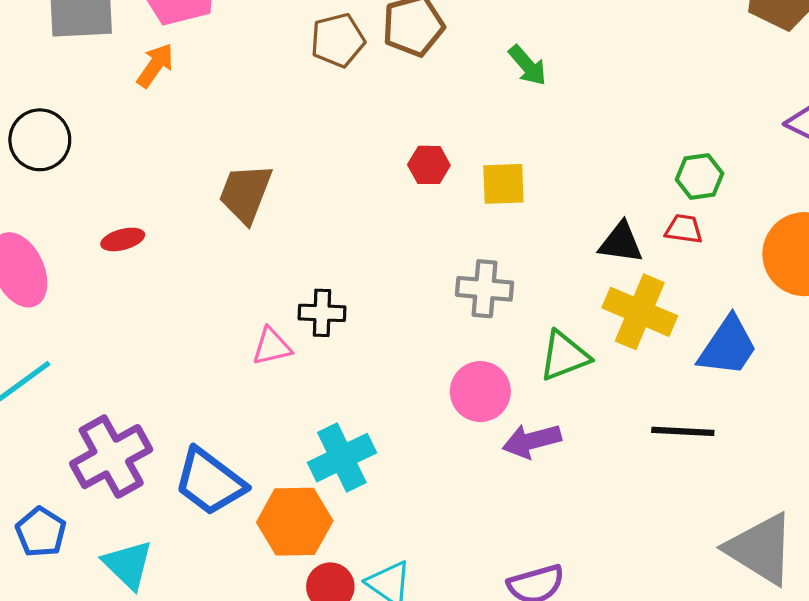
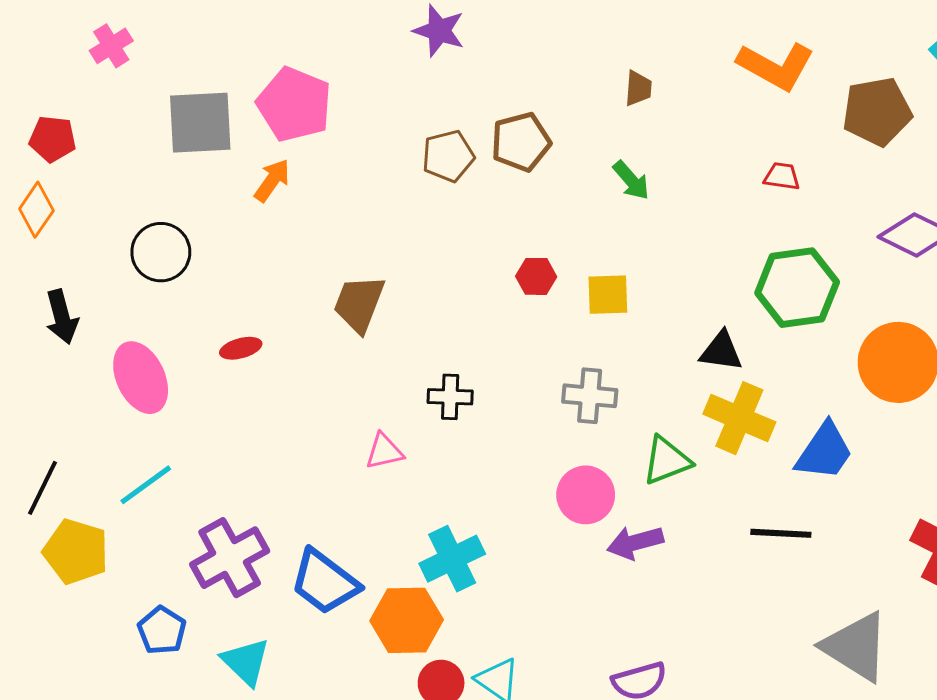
green hexagon: (700, 177) -> (797, 288), size x1.8
red trapezoid: (684, 229) -> (782, 176), moved
black cross: (322, 313) -> (450, 397), moved

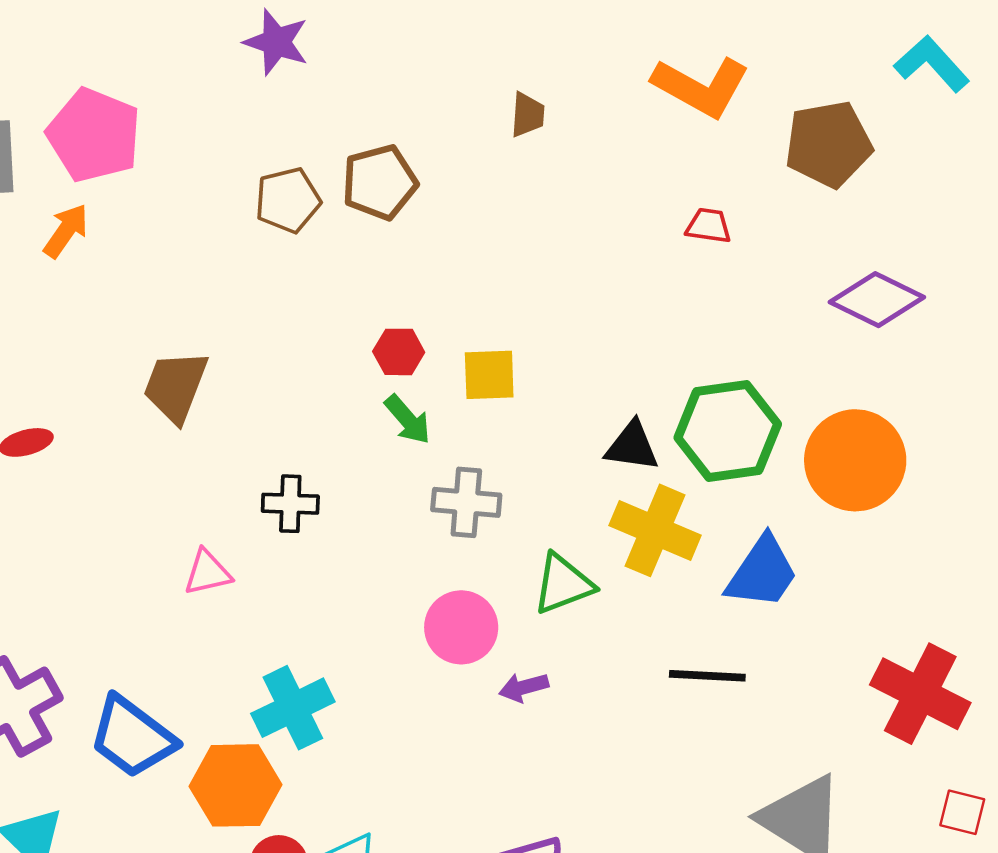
green arrow: (631, 180) -> (408, 420), moved
green hexagon: (797, 288) -> (728, 431), moved
purple arrow: (635, 542) -> (524, 687), size x0.7

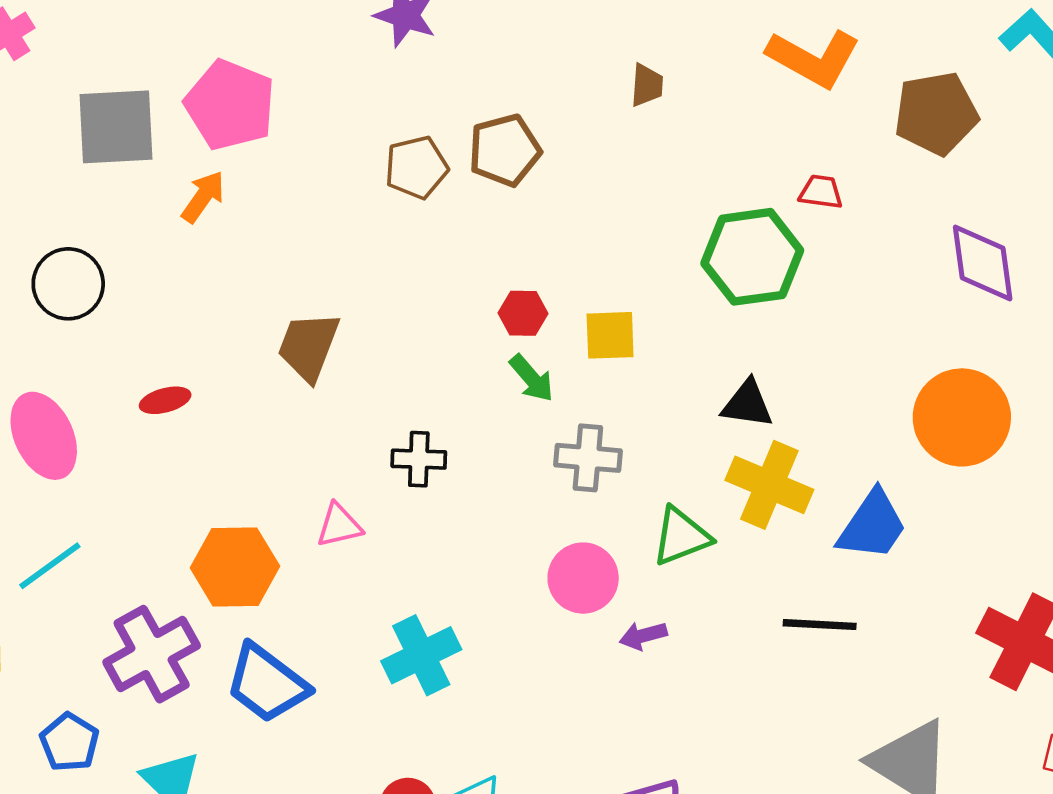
purple diamond: (877, 300) -> (983, 263), turned 56
green hexagon: (728, 431) -> (752, 257), moved
orange hexagon: (236, 785) -> (235, 567), moved

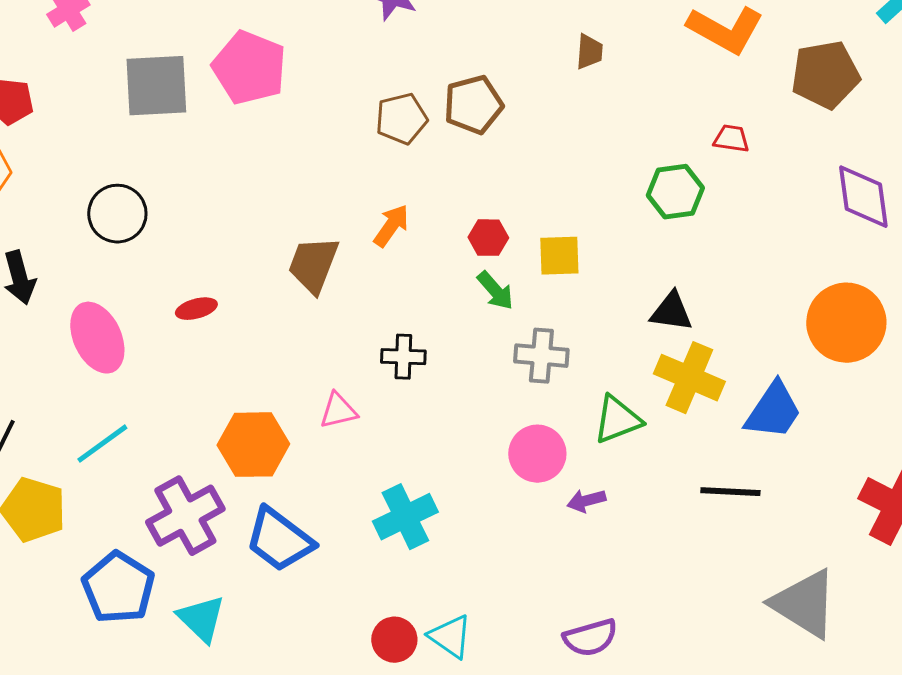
orange arrow: (203, 197) -> (391, 226), moved
green hexagon: (752, 257) -> (675, 192), size x0.7
blue pentagon: (69, 742) -> (118, 588), size x1.5

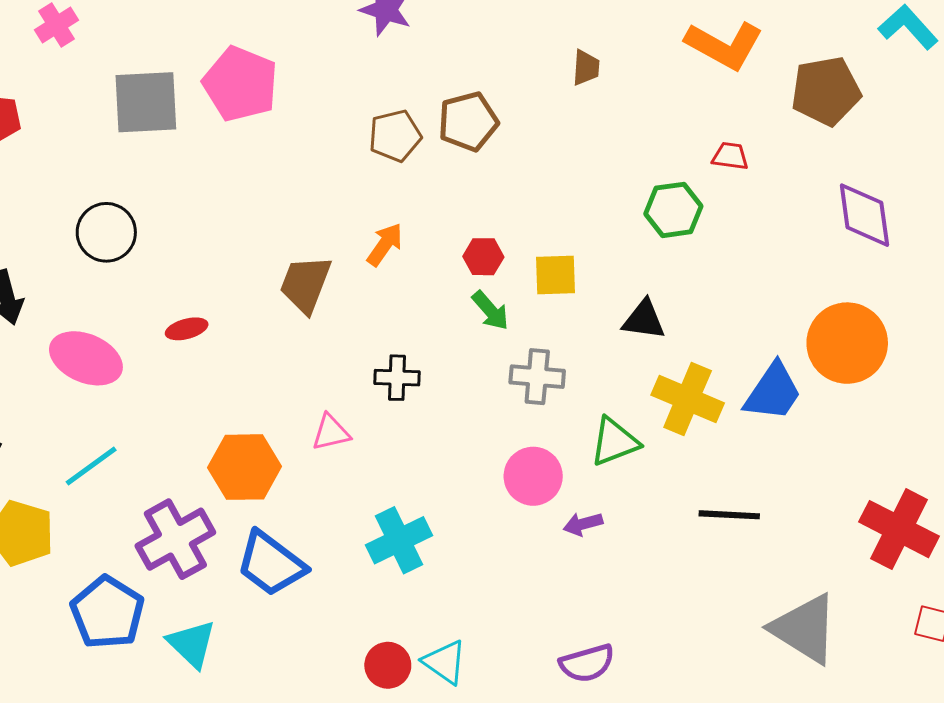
black triangle: (671, 312) -> (644, 320), moved
pink ellipse: (97, 338) -> (86, 358), turned -42
blue trapezoid: (773, 411) -> (773, 392), moved

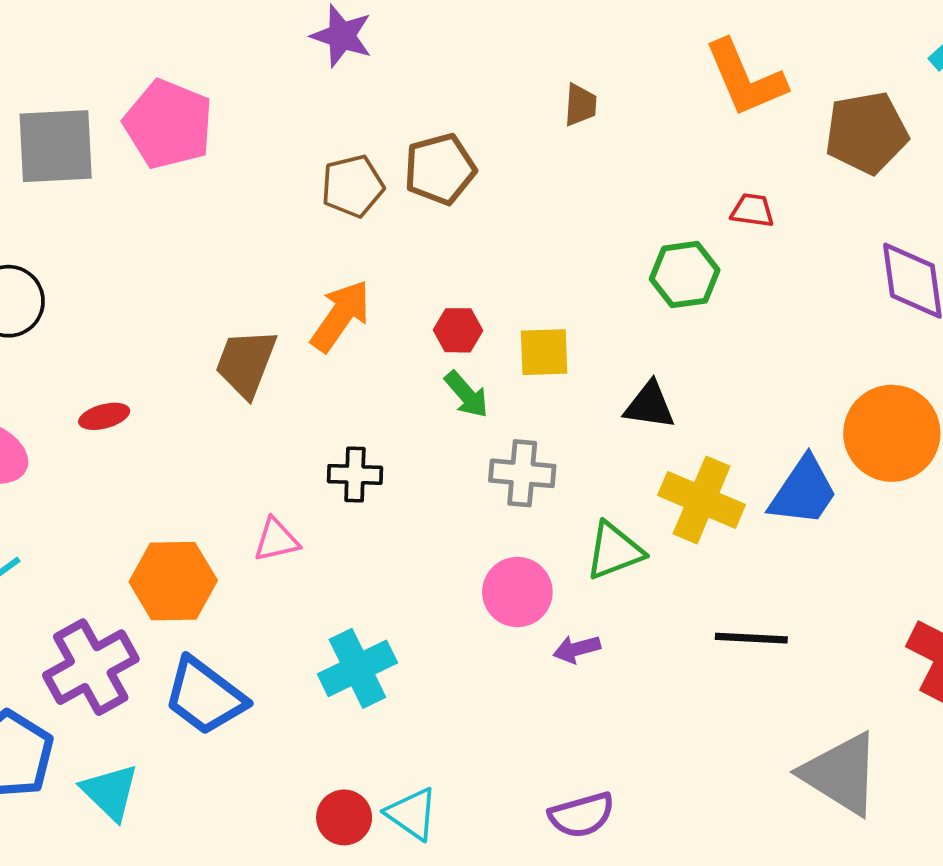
orange L-shape: (724, 45) -> (745, 78), turned 38
orange arrow: (385, 245) -> (340, 316), size x1.4

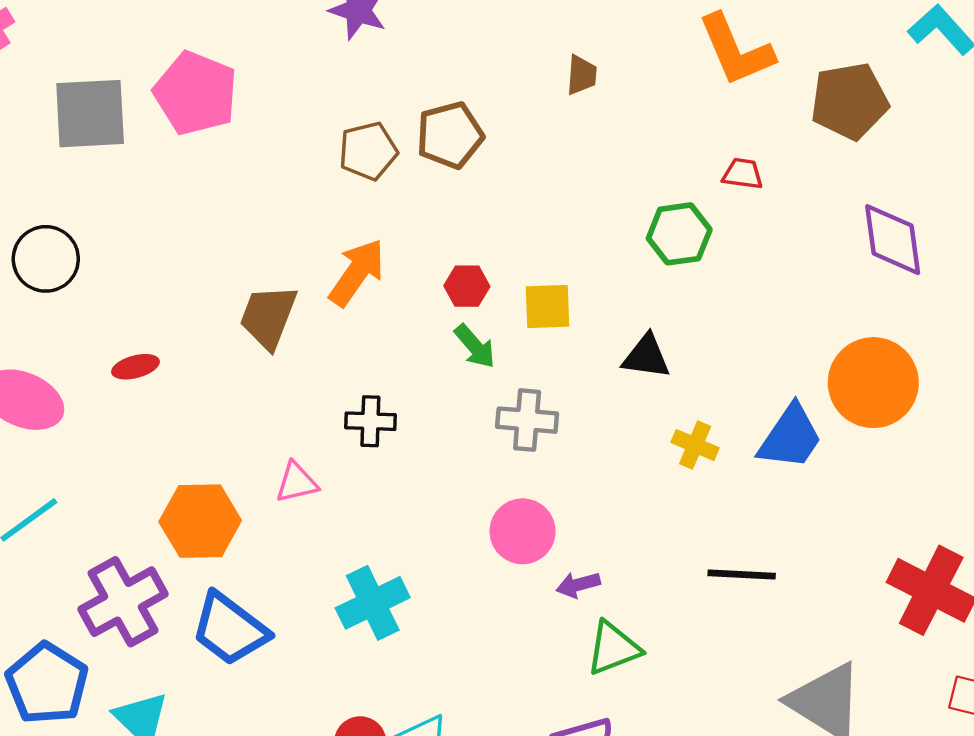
yellow cross: (702, 500) -> (695, 445), size x0.6
green triangle: (614, 551) -> (613, 648), moved

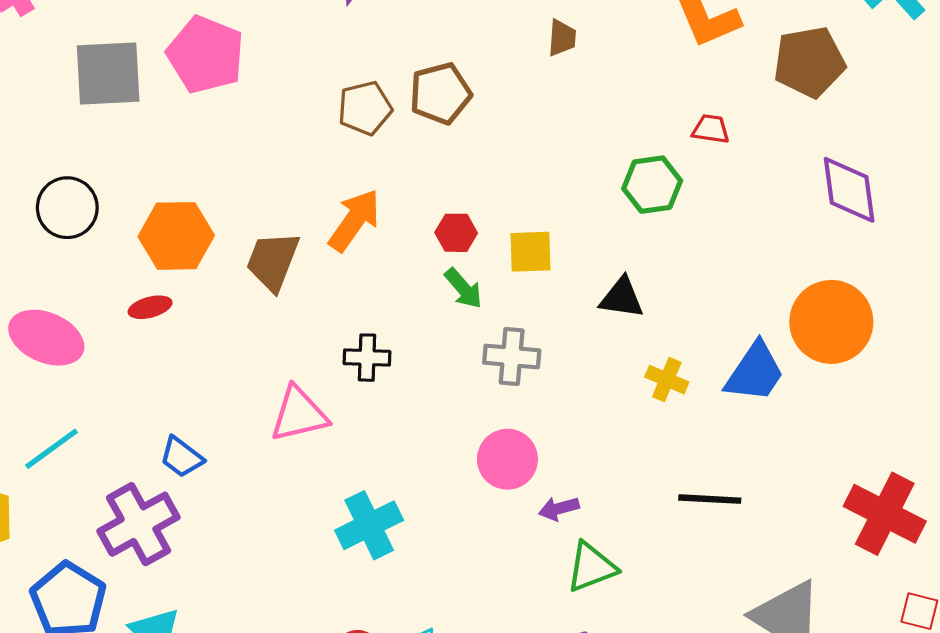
pink triangle: (297, 483) -> (299, 414), size x1.5
orange hexagon: (200, 521) -> (176, 236), moved
blue trapezoid: (230, 629) -> (182, 457), moved, size x0.6

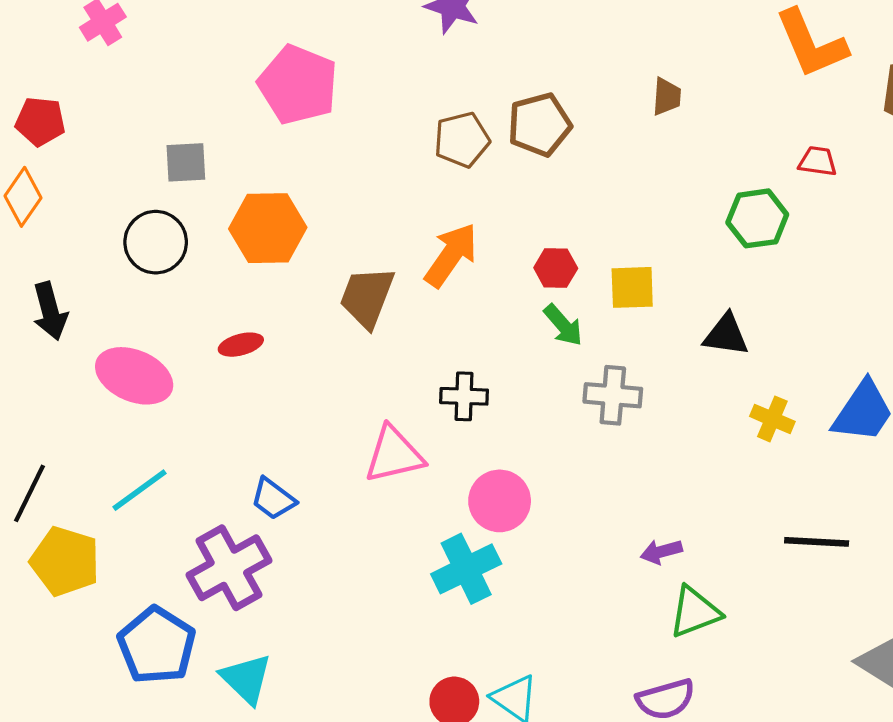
brown trapezoid: (562, 38) -> (667, 97), moved
gray square: (108, 73) -> (186, 162), moved, size x0.6
orange hexagon: (176, 236) -> (268, 228), moved
pink circle: (507, 459) -> (500, 501), moved

